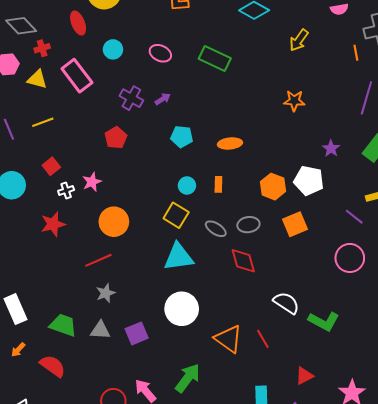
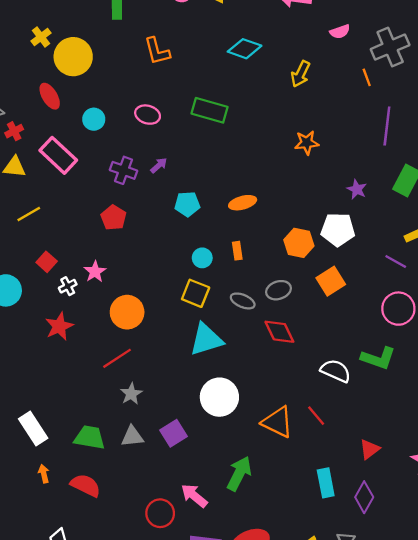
green L-shape: (324, 321) -> (378, 358), moved
orange arrow: (18, 350) -> (44, 474), turned 133

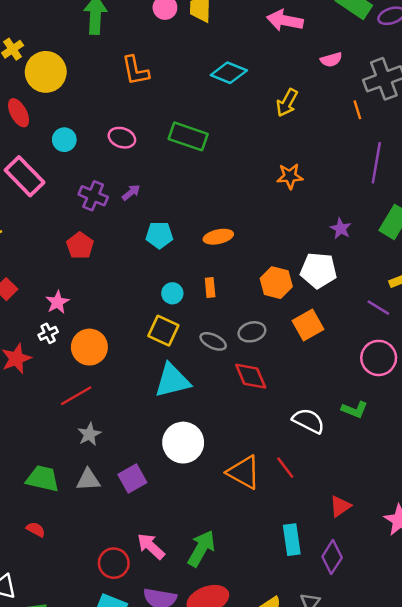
white cross: (68, 286) -> (48, 333), moved
green L-shape: (378, 358) -> (355, 410), size x0.7
green arrow: (239, 474) -> (201, 548), moved
red semicircle: (85, 485) -> (36, 529), size x0.6

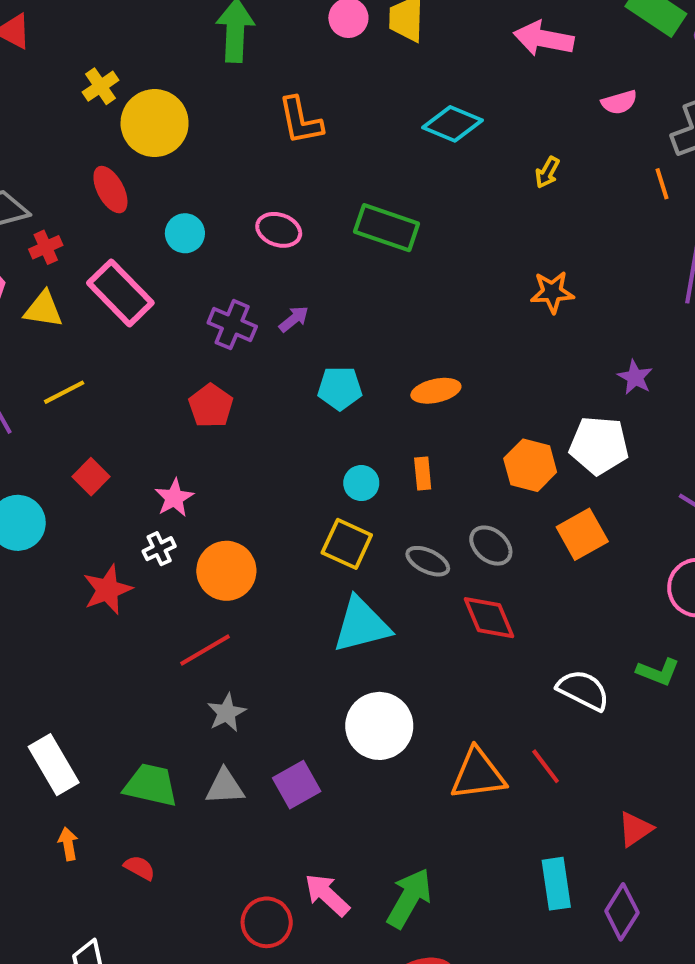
yellow arrow: (287, 103) -> (547, 172), size x0.7
gray ellipse: (252, 332) -> (491, 546), turned 55
orange triangle: (244, 472) -> (478, 774), turned -36

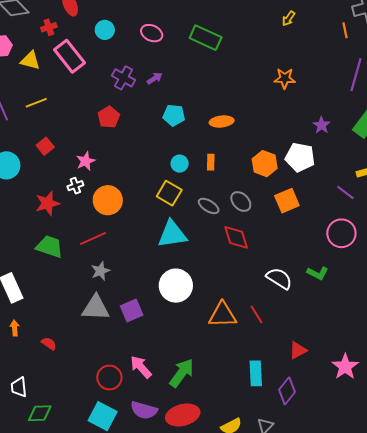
red cross: (46, 247) -> (49, 27), moved
green trapezoid: (151, 785) -> (50, 247), moved
gray triangle: (225, 787) -> (96, 308), size x1.4

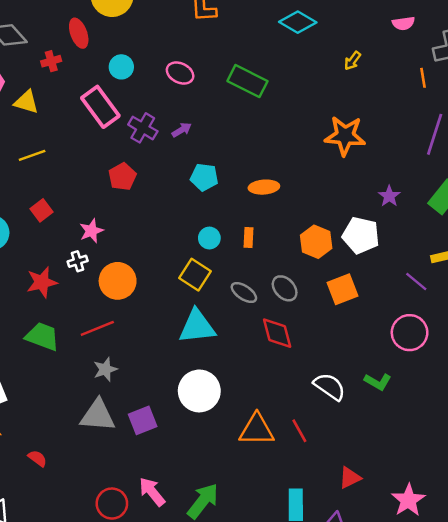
pink rectangle: (69, 56) -> (100, 107), moved
orange star: (285, 78) -> (345, 136), size x1.5

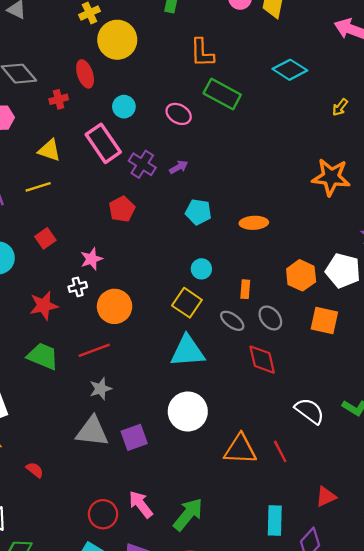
green rectangle: (247, 81) -> (222, 94), moved
yellow triangle: (26, 102) -> (49, 150), moved
orange rectangle: (248, 237) -> (245, 289), moved
orange square: (343, 289) -> (324, 320), turned 32

